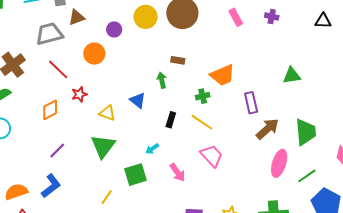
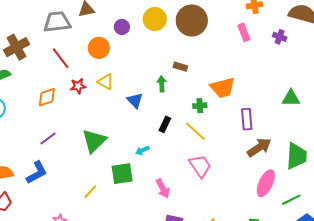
yellow triangle: (107, 113) -> (106, 82), moved
pink arrow: (177, 172) -> (163, 189), moved

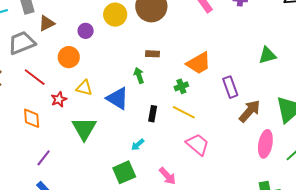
orange diamond: (47, 97) -> (32, 118), turned -60
blue triangle: (135, 101) -> (118, 98), size x1.4
green triangle: (94, 141) -> (84, 129), moved

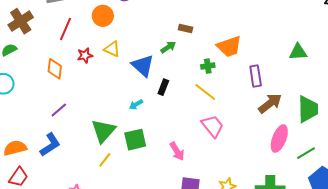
green arrow: (139, 75) -> (168, 47), turned 63
red line: (35, 77) -> (66, 29), turned 65
black rectangle: (153, 114) -> (163, 87), moved
green triangle: (84, 129) -> (103, 131), moved
cyan arrow: (138, 145) -> (136, 105), moved

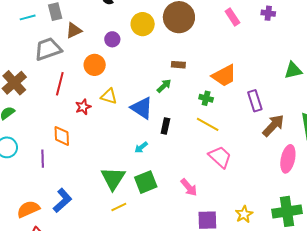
green cross: (208, 66) -> (206, 98), turned 32
orange diamond: (55, 69) -> (62, 136), moved
purple line: (59, 110) -> (43, 159), moved, turned -42
yellow line: (105, 160) -> (119, 207), turned 35

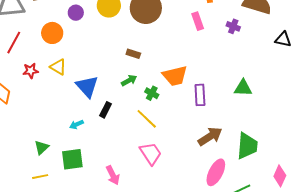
green arrow: (164, 86) -> (129, 80), moved
purple rectangle: (255, 101) -> (200, 95), moved
green triangle: (113, 178) -> (42, 148), size x0.6

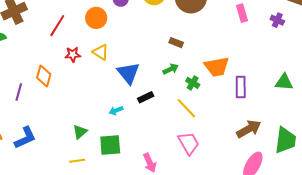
black rectangle: (105, 110) -> (146, 97), turned 35

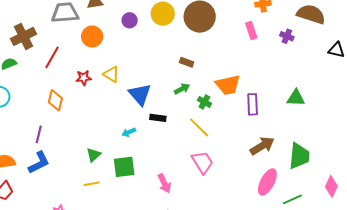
orange circle: (96, 18) -> (92, 36), moved
red line: (57, 26) -> (52, 57), moved
purple line: (19, 92) -> (39, 134), moved
black rectangle: (146, 97) -> (158, 118), turned 35

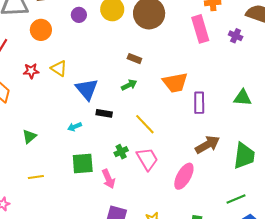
pink rectangle: (251, 30) -> (200, 29), size x1.5
green cross: (204, 102) -> (121, 152), moved, turned 32
green triangle: (93, 155) -> (29, 136), moved
green square: (124, 167) -> (83, 163), moved
pink ellipse: (267, 182) -> (184, 176), moved

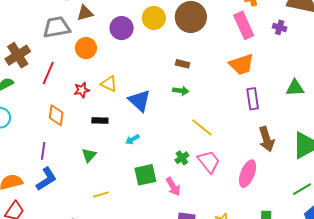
purple circle: (79, 15) -> (122, 28), size x1.5
orange trapezoid: (175, 83) -> (242, 64), moved
green arrow: (129, 85) -> (181, 91), turned 42
black rectangle: (104, 113) -> (100, 120), moved
brown arrow: (207, 145) -> (266, 139), turned 110

